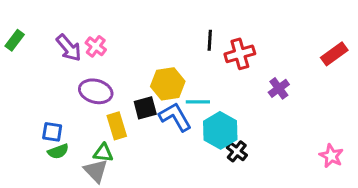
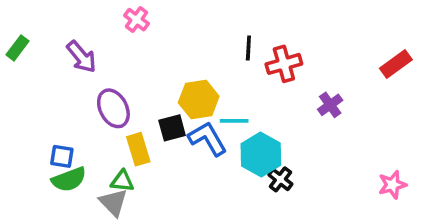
pink cross: (96, 46) -> (137, 20), moved
purple ellipse: (96, 91) -> (113, 108), turned 48
green semicircle: (58, 151) -> (69, 179), size x1.4
pink star: (331, 156) -> (392, 185), turned 30

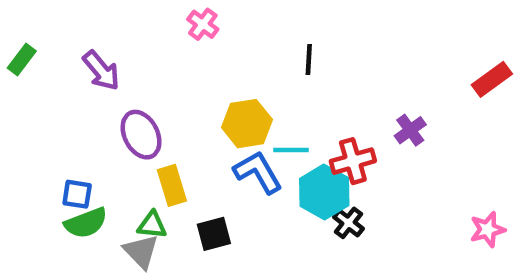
pink cross: (137, 20) -> (203, 24), moved
red cross: (284, 64) -> (353, 161), moved
black square: (172, 128) -> (214, 234), moved

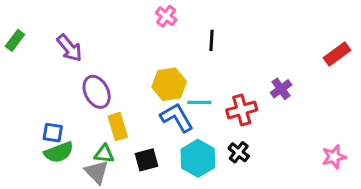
pink cross: (203, 24) -> (166, 16), moved
cyan hexagon: (324, 192) -> (198, 158), moved

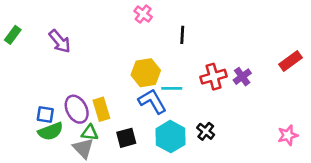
red rectangle: (337, 54) -> (290, 61), moved
purple ellipse: (97, 92) -> (77, 109), moved
red cross: (242, 110) -> (214, 77), moved

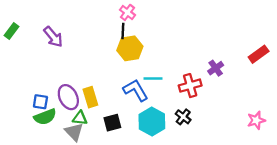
black line: (182, 35) -> (123, 31), moved
yellow hexagon: (146, 73) -> (130, 48), moved
red cross: (214, 77) -> (190, 86), moved

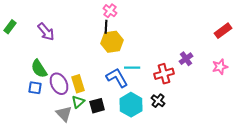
red rectangle: (259, 54) -> (223, 31), moved
green semicircle: (45, 117) -> (39, 69), moved, turned 78
green triangle: (80, 118) -> (78, 102), moved, turned -48
pink star: (256, 120) -> (220, 67), moved

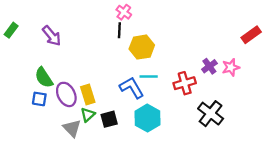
yellow hexagon: (112, 42) -> (142, 47), moved
pink star: (220, 67) -> (231, 67), moved
black cross: (158, 101) -> (211, 114), moved, size x1.6

